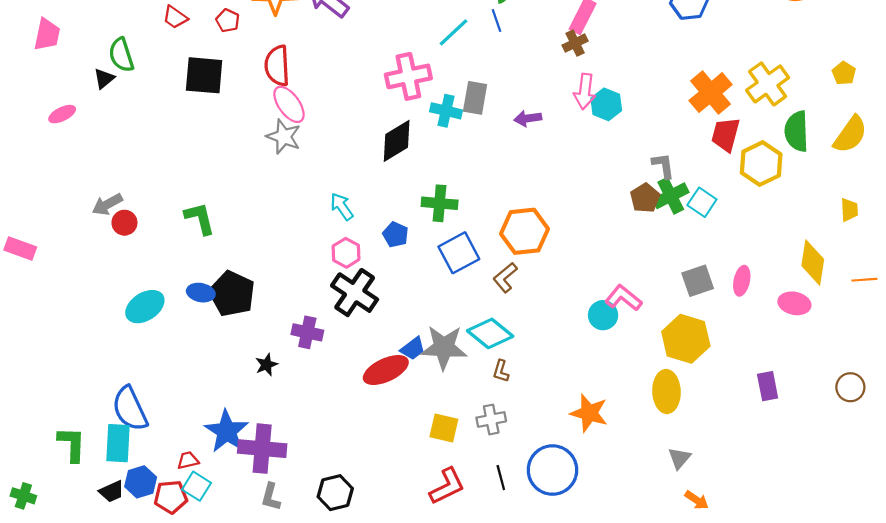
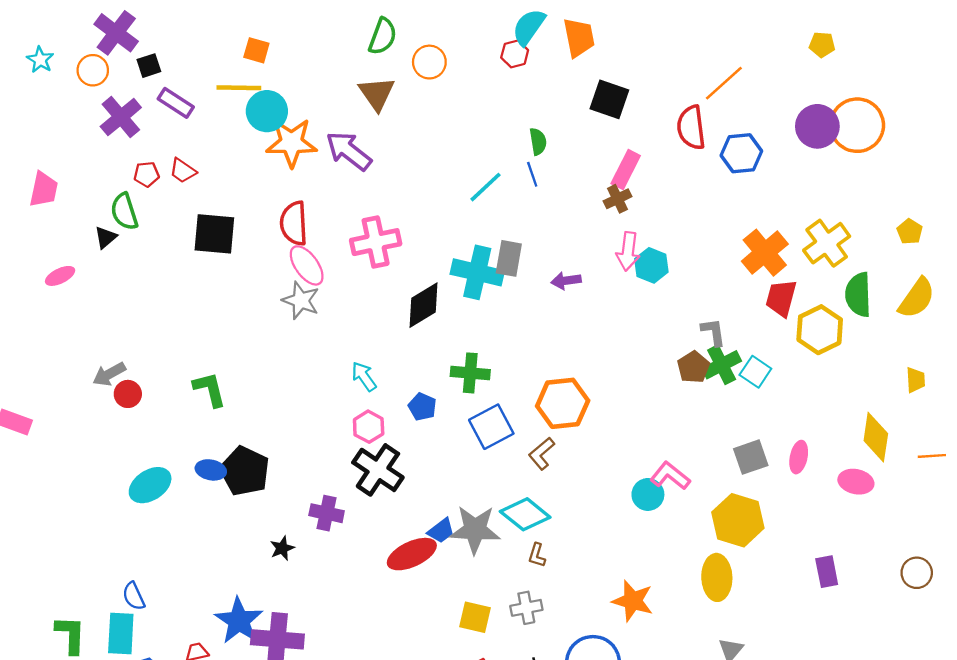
red pentagon: (228, 21) -> (147, 174), moved, turned -30
pink cross: (408, 76) -> (376, 242), moved
cyan cross: (446, 111) -> (477, 272), size x1.5
blue semicircle: (130, 409) -> (134, 596), size x0.6

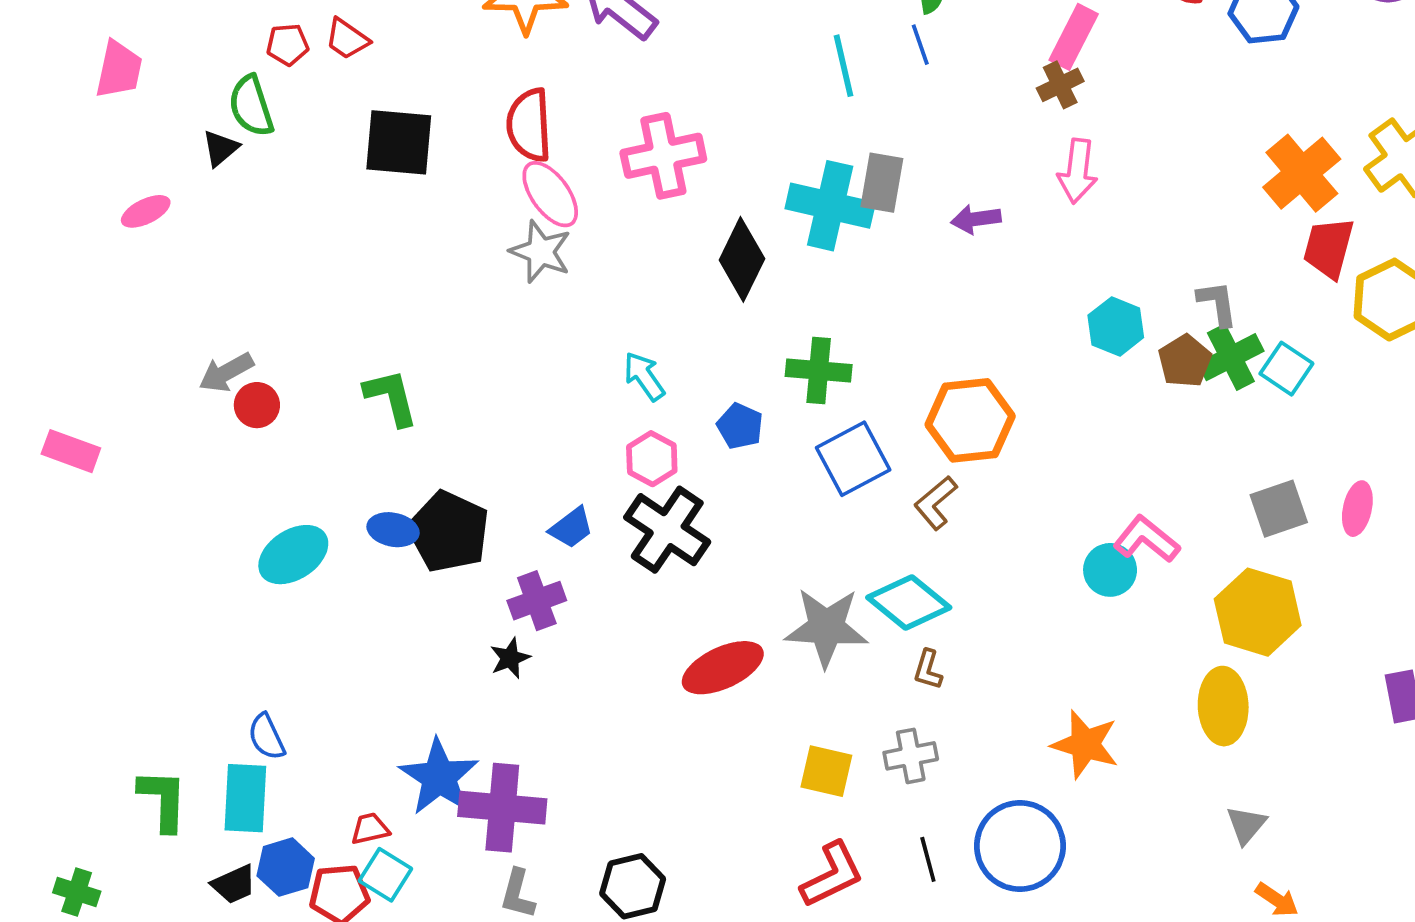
cyan line: (485, 187) -> (844, 66), turned -60
cyan hexagon: (651, 265) -> (1116, 326), moved
black diamond: (424, 305) -> (742, 259), turned -33
purple cross: (327, 513) -> (537, 601), moved, turned -32
blue trapezoid: (441, 531) -> (571, 528), moved

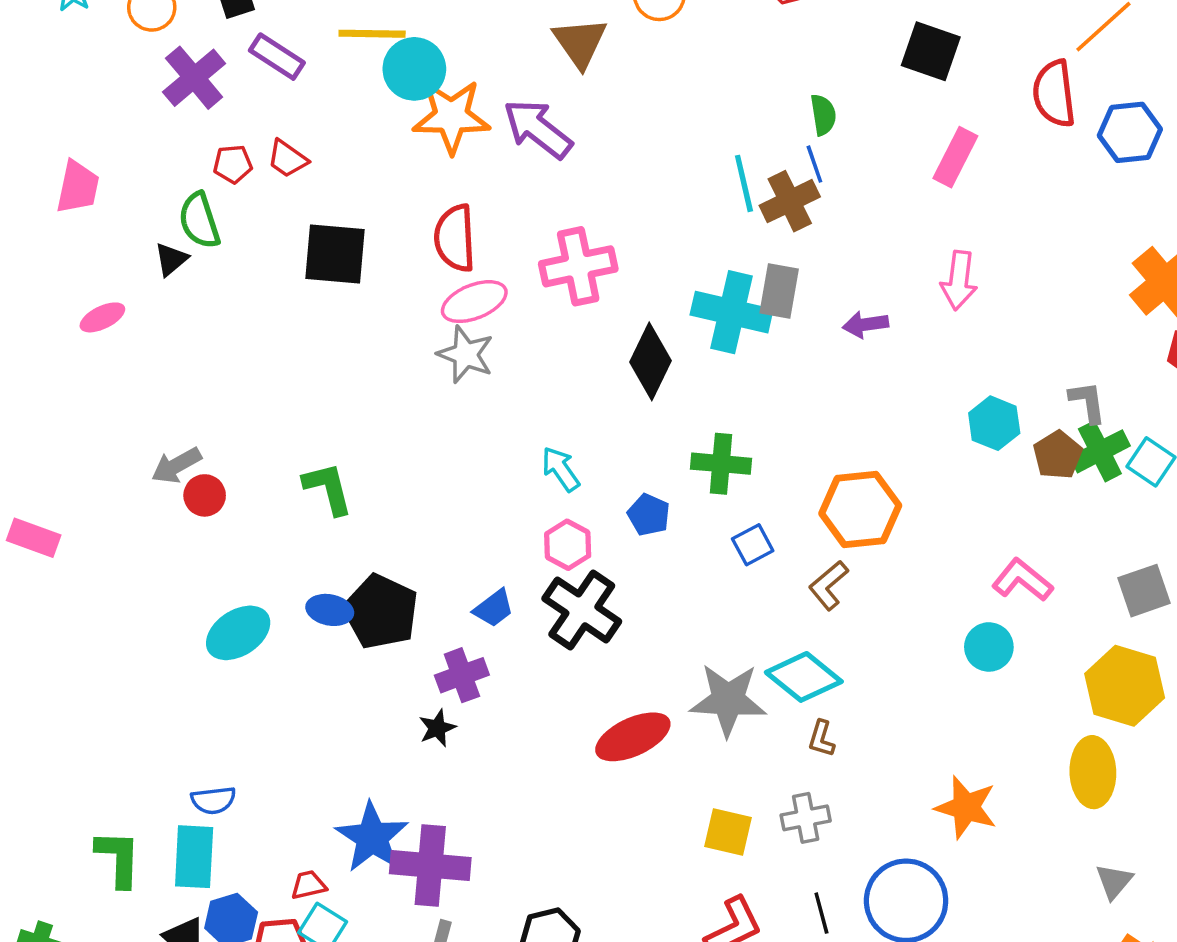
brown cross: (1060, 85) -> (790, 201), moved, size x1.4
pink ellipse: (550, 194) -> (474, 302), turned -76
blue square: (853, 459) -> (753, 545), size x0.6
pink L-shape: (1146, 539) -> (1022, 580), moved
blue semicircle: (266, 737) -> (213, 800), turned -72

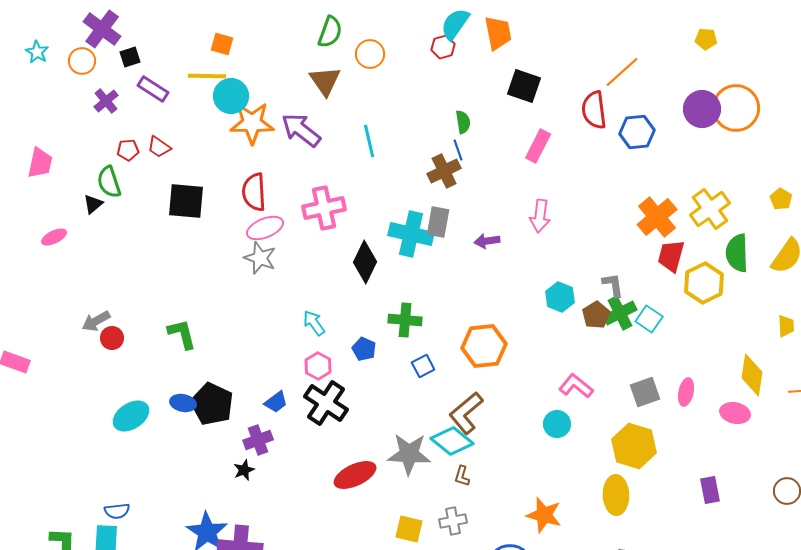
purple cross: (194, 78) -> (106, 101), size x0.7
cyan line: (744, 183) -> (369, 141), moved
brown L-shape: (829, 585) -> (466, 413), moved, size x1.5

